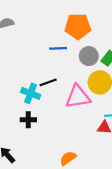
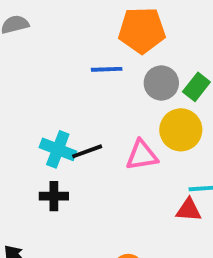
black line: (48, 82) -> (87, 151), moved
pink triangle: (78, 97) -> (142, 155), size x0.7

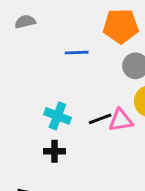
blue line: (107, 69) -> (77, 53), moved
black line: (87, 151) -> (100, 119), moved

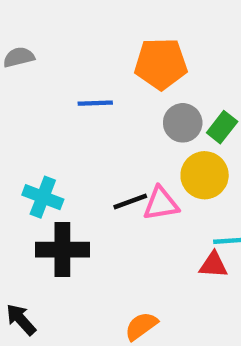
cyan cross: (57, 116) -> (43, 197), moved
black cross: (54, 151) -> (62, 250), size x1.6

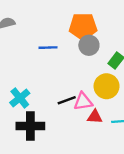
gray circle: (183, 123) -> (89, 45), moved
cyan cross: (43, 197) -> (20, 98), turned 30
red triangle: (213, 265) -> (95, 117), moved

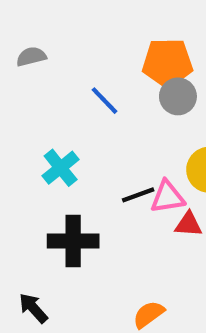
blue line: (48, 48) -> (105, 101), turned 48
cyan cross: (20, 98) -> (61, 168), moved

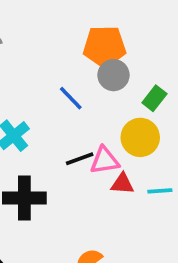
blue line: (105, 101) -> (71, 98), moved

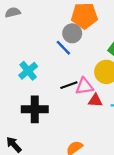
gray circle: (113, 75) -> (72, 33), moved

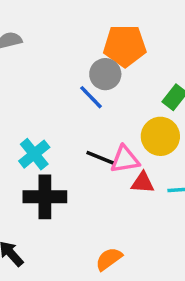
cyan cross: (28, 71) -> (34, 154), moved
black line: (69, 85) -> (100, 158), turned 42

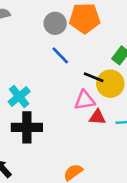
gray circle: (105, 74) -> (55, 23), moved
black line: (100, 158) -> (94, 77), moved

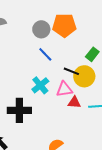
cyan cross: (19, 96) -> (40, 85), moved

